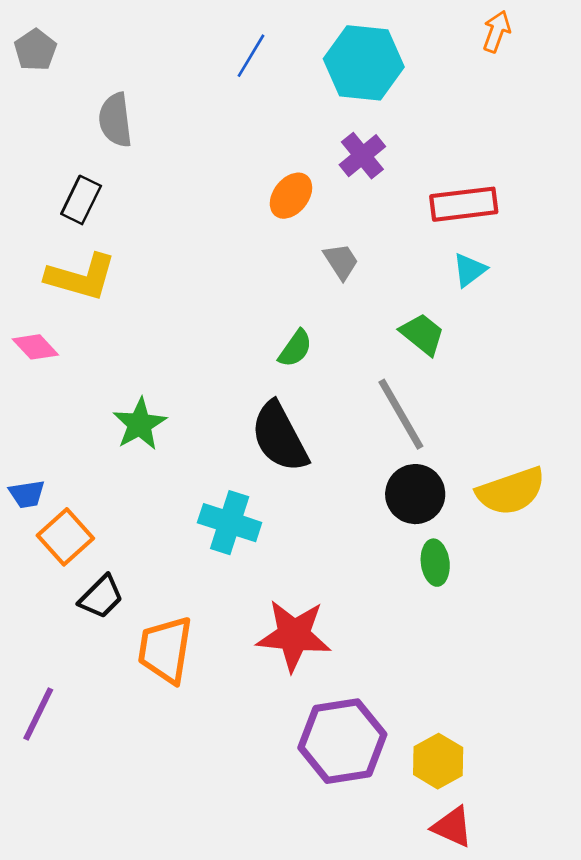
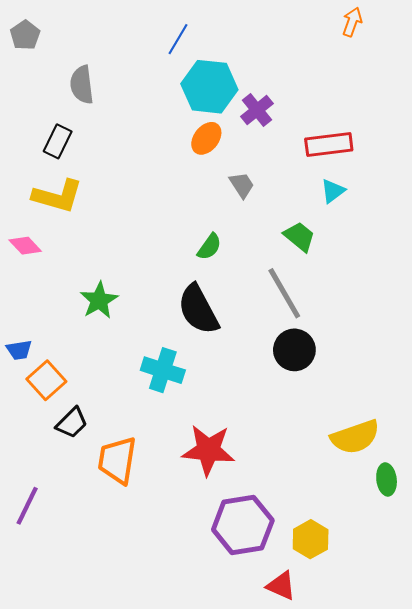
cyan hexagon: (364, 63) -> (209, 87), moved
yellow semicircle: (511, 491) -> (355, 437), moved
green ellipse: (435, 563) -> (387, 479), moved
red triangle: (452, 827) -> (281, 586), moved

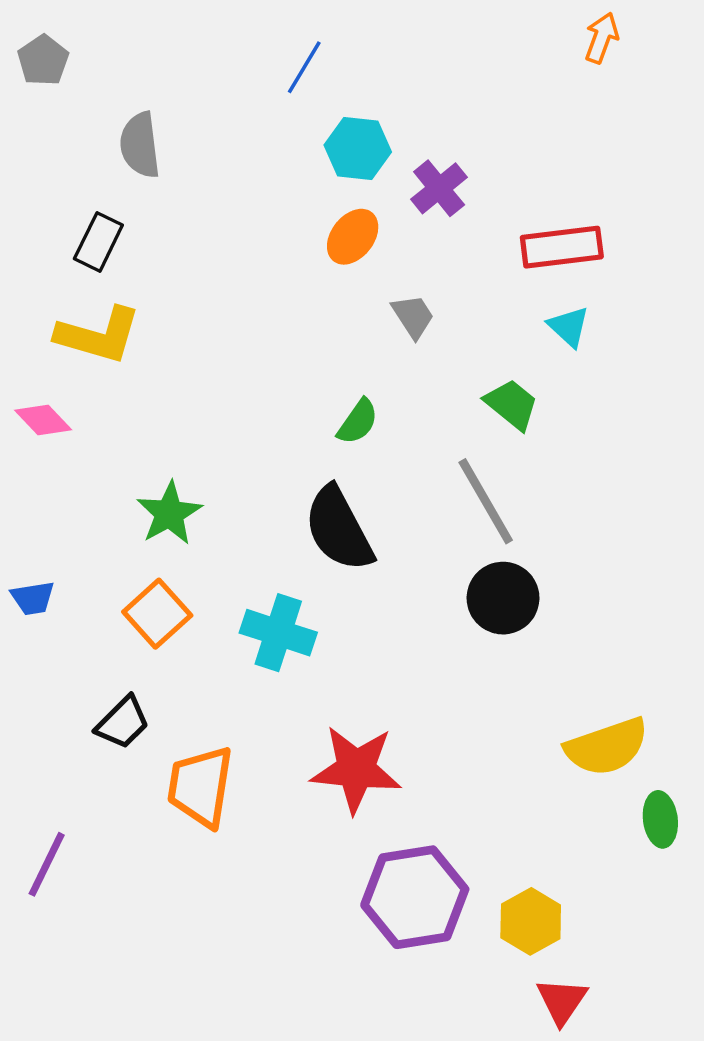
cyan hexagon: (209, 87) -> (358, 149), size x0.7
cyan triangle: (333, 191) -> (569, 327), turned -40
orange square: (46, 380) -> (157, 614), moved
red triangle: (281, 586) -> (562, 1001), moved, turned 40

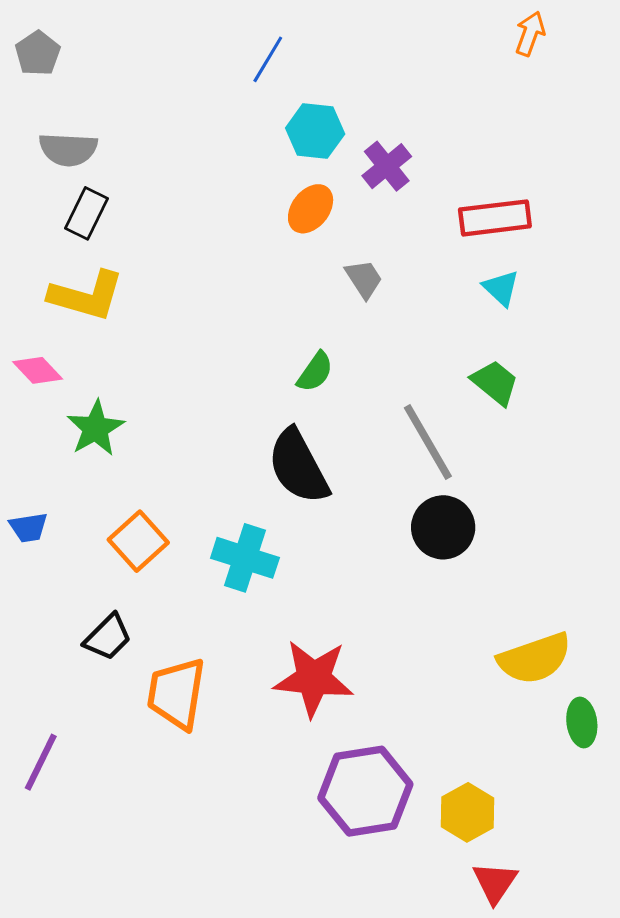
gray semicircle: (140, 145) -> (68, 149), moved, turned -80
green trapezoid: (512, 404) -> (495, 383), moved
green star: (169, 513) -> (96, 428), moved

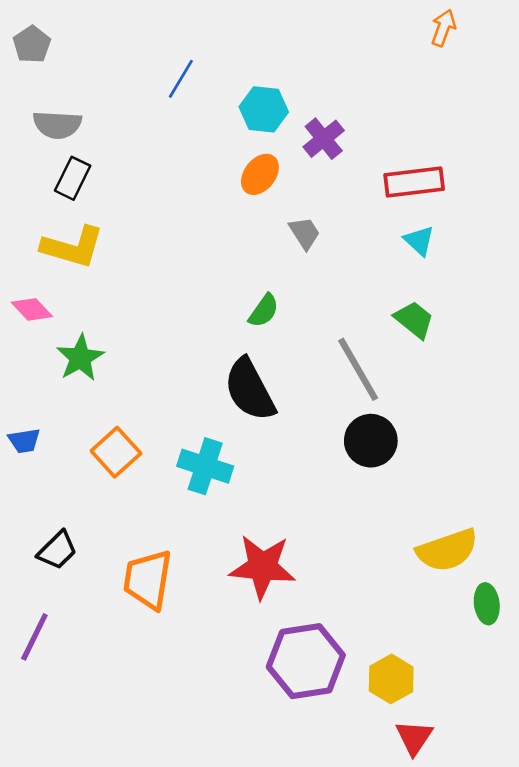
blue line: (268, 59) -> (181, 79), moved
black trapezoid: (108, 637) -> (57, 550), moved

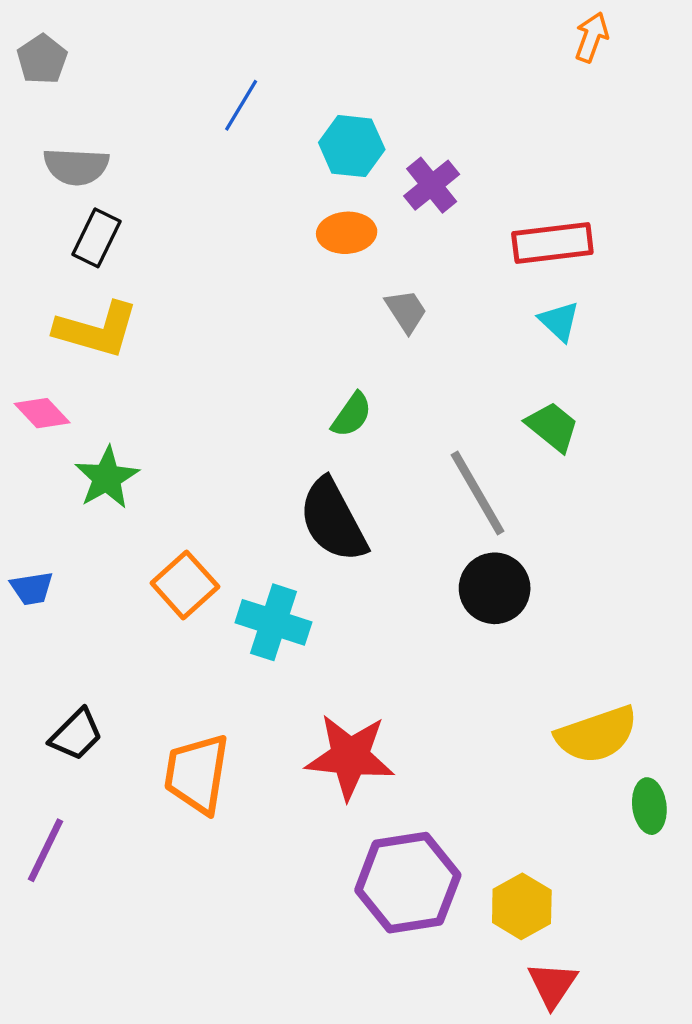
orange ellipse: (260, 174) -> (347, 233), turned 48
orange square: (116, 452) -> (185, 585), moved

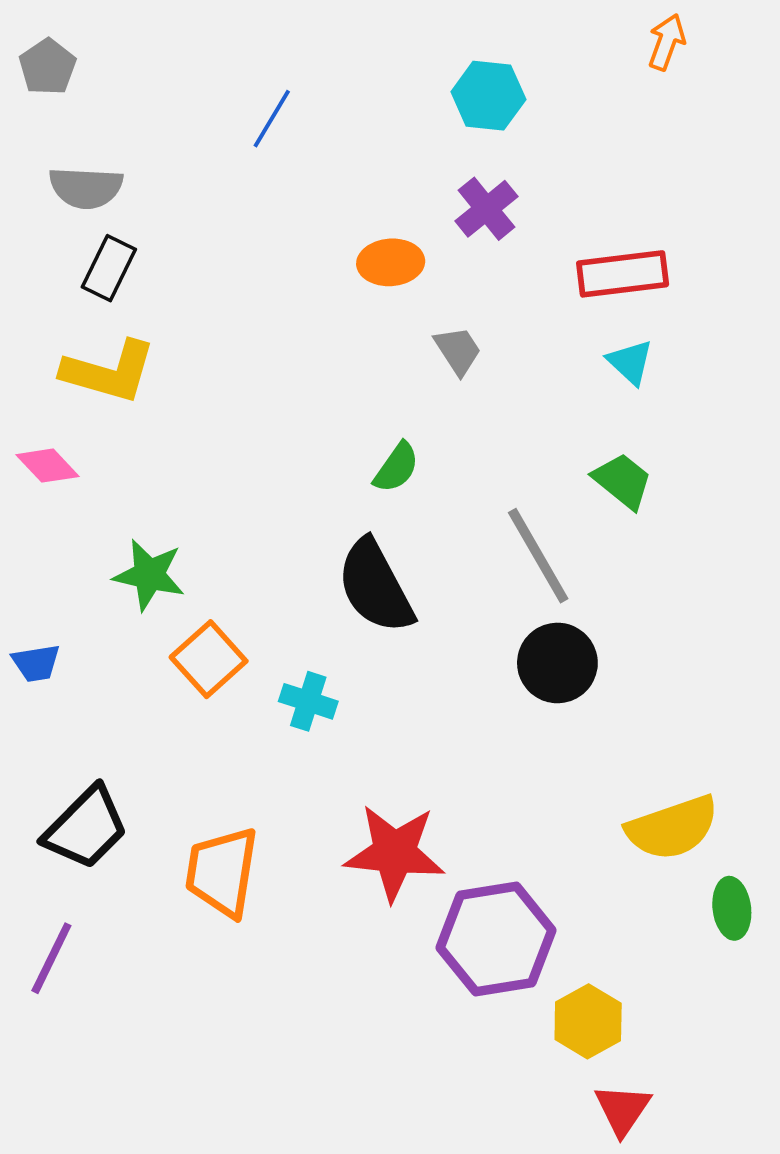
cyan hexagon: (352, 146) -> (488, 96), moved
green star: (107, 478) -> (149, 575), moved, turned -30
cyan cross: (273, 622) -> (308, 701), size x0.7
black trapezoid: (76, 735) -> (86, 828), size x1.4
purple hexagon: (408, 883) -> (496, 939), moved

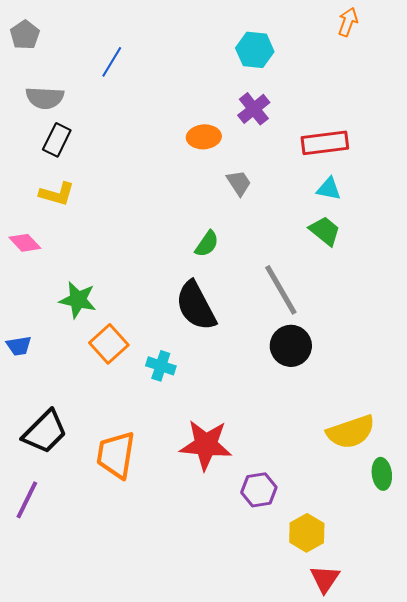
blue line: (272, 119) -> (112, 62), moved
cyan triangle: (630, 362) -> (329, 189), turned -32
yellow L-shape: (109, 372) -> (57, 194), size x0.7
green trapezoid: (623, 481) -> (325, 231), moved
purple hexagon: (496, 939) -> (259, 490), size x0.6

